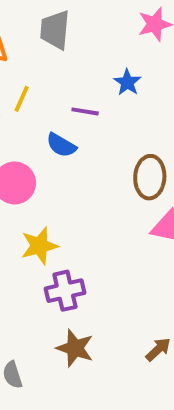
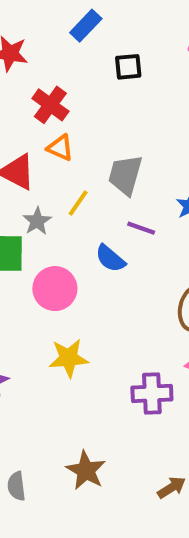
gray trapezoid: (55, 30) -> (125, 175), moved
purple cross: (65, 291) -> (152, 393), moved

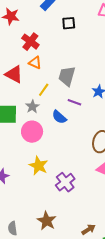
gray star: (37, 221) -> (32, 107), moved
yellow star: (69, 358) -> (38, 166), turned 30
purple cross: (152, 393) -> (65, 182), moved, turned -36

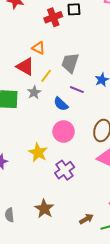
red cross: (30, 42) -> (53, 17), moved, turned 30
red triangle: (14, 74) -> (25, 67), moved
pink circle: (32, 132) -> (64, 131), moved

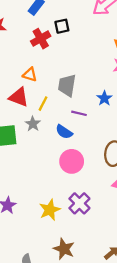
yellow star: (38, 152) -> (50, 210), moved, turned 30

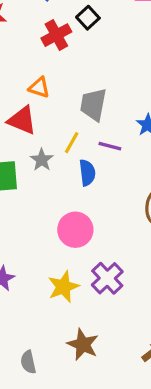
black square: (62, 26) -> (88, 18), turned -32
yellow line: (43, 104) -> (72, 143), moved
blue semicircle: (64, 132) -> (87, 173), turned -132
pink circle: (72, 161) -> (75, 230), moved

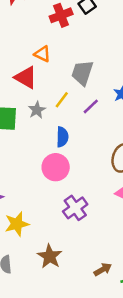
purple line: (110, 146) -> (91, 106), turned -66
blue semicircle: (87, 173) -> (62, 137), moved
yellow star: (63, 287) -> (17, 224), moved

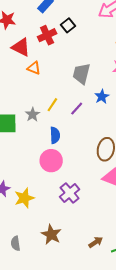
gray trapezoid: (82, 73) -> (81, 74), moved
red triangle: (26, 77) -> (21, 47), moved
yellow star: (17, 224) -> (24, 198), moved

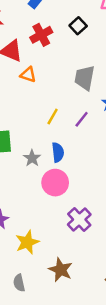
black square: (68, 25) -> (78, 26), moved
gray star: (32, 115) -> (32, 158), moved
yellow star: (24, 198) -> (27, 242), moved

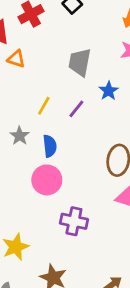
gray star: (32, 158) -> (20, 136), moved
purple cross: (79, 219) -> (74, 221), turned -35

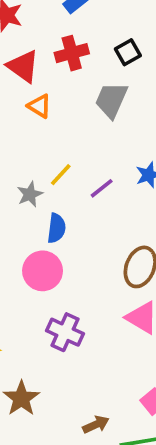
gray trapezoid: (80, 62) -> (111, 100), moved
gray star: (20, 136) -> (30, 194), moved

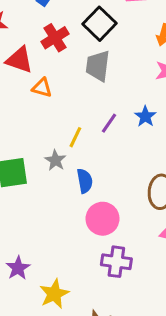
black square: (128, 52) -> (100, 24), size x1.5
purple line: (102, 188) -> (109, 123), moved
pink circle: (43, 271) -> (102, 219), moved

